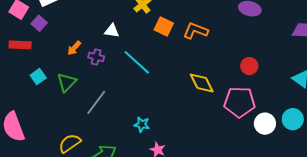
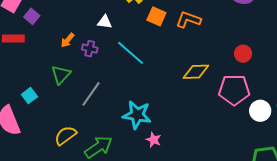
cyan square: (38, 77) -> (29, 96), moved
yellow diamond: (202, 83) -> (196, 72), turned -64
cyan star: (142, 125) -> (137, 115), size x1.8

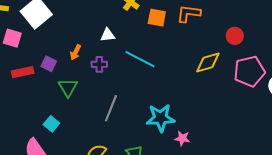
purple square: (32, 16) -> (49, 64), moved
orange arrow: (67, 40) -> (76, 52), moved
red circle: (243, 54) -> (235, 36), moved
green triangle: (61, 75) -> (68, 87), moved

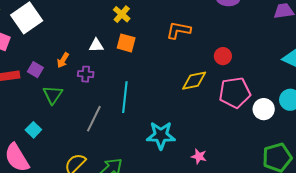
orange square: (157, 18) -> (126, 43), moved
cyan line: (140, 59) -> (125, 97), moved, turned 64
cyan star: (161, 118) -> (161, 135), moved
pink star: (182, 138) -> (199, 156), moved

